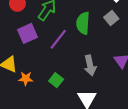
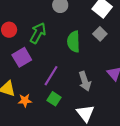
purple line: (58, 39) -> (51, 76), moved

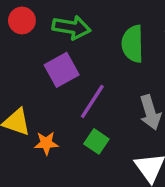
green arrow: (38, 33) -> (72, 27), turned 70
purple square: (22, 57) -> (62, 70), moved

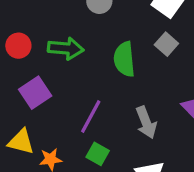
purple square: (62, 70) -> (35, 93), moved

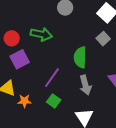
red circle: (18, 46) -> (12, 38), moved
green semicircle: (124, 59) -> (80, 57), moved

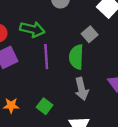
gray square: (103, 39) -> (90, 34), moved
purple line: (52, 78) -> (46, 57), moved, turned -40

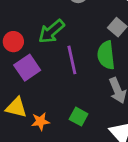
green arrow: (32, 29) -> (51, 31), turned 135

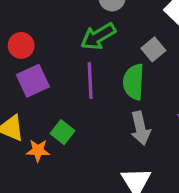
green arrow: (51, 31) -> (98, 36), moved
green square: (79, 117) -> (62, 132), moved

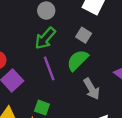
green semicircle: (134, 82) -> (78, 60), turned 60

